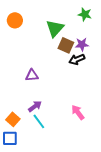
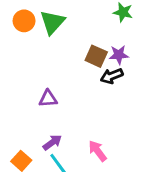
green triangle: (55, 28) -> (52, 22), moved
pink arrow: (78, 112) -> (98, 151), moved

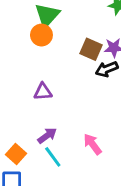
orange circle: (24, 21) -> (41, 35), moved

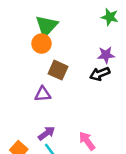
brown square: (91, 49) -> (58, 70), moved

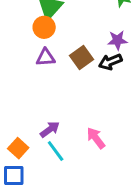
brown square: (58, 70) -> (81, 57), moved, turned 30
purple triangle: (43, 94) -> (46, 57), moved

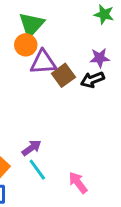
purple triangle: (46, 57) -> (43, 62), moved, size x1.4
pink arrow: (96, 138) -> (78, 183), moved

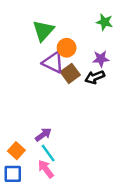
orange circle: (26, 45) -> (67, 48), moved
purple triangle: (43, 62) -> (53, 62), turned 30
pink arrow: (78, 183) -> (46, 169), moved

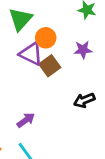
black arrow: (95, 77) -> (84, 100), moved
purple arrow: (43, 135) -> (26, 120), moved

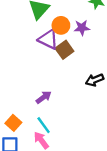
purple star: (83, 50) -> (82, 28), moved

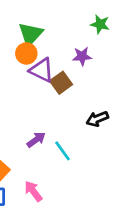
orange circle: (61, 25) -> (26, 53), moved
cyan line: (44, 125) -> (63, 151), moved

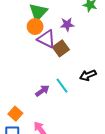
purple star: (82, 56) -> (67, 24), moved
cyan line: (63, 151) -> (62, 86), moved

